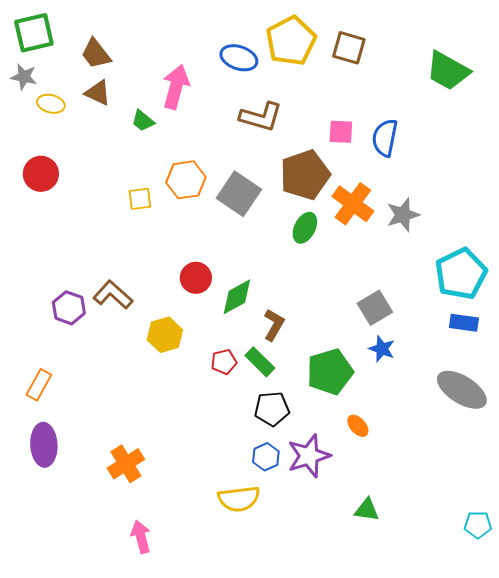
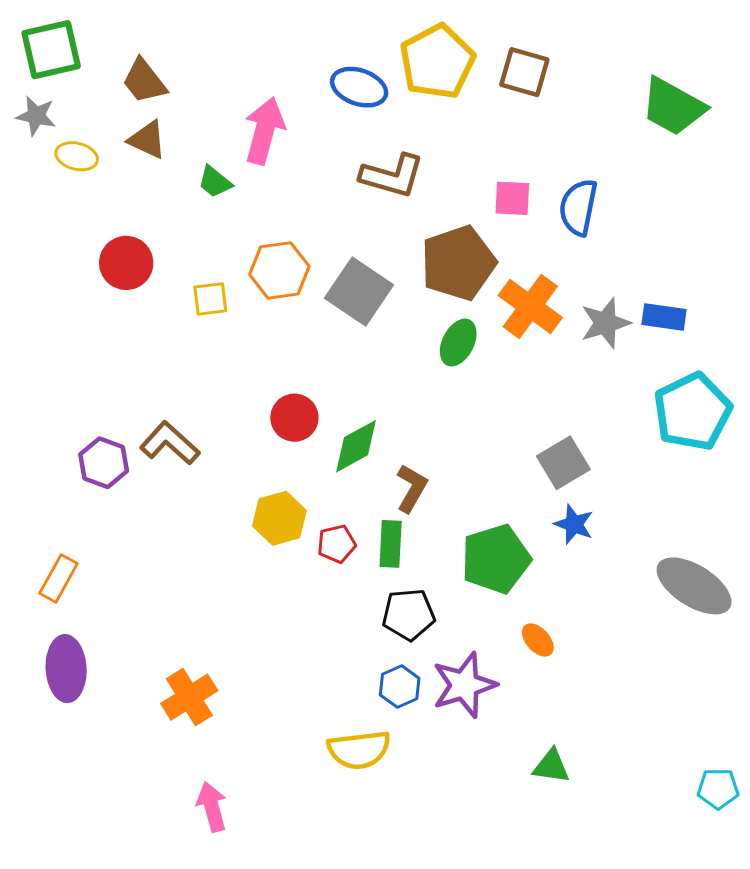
red circle: (41, 174) -> (126, 263), moved
blue rectangle: (464, 323) -> (664, 317), moved
yellow hexagon: (165, 335) -> (279, 518), moved
green rectangle: (260, 362) -> (391, 544), turned 48

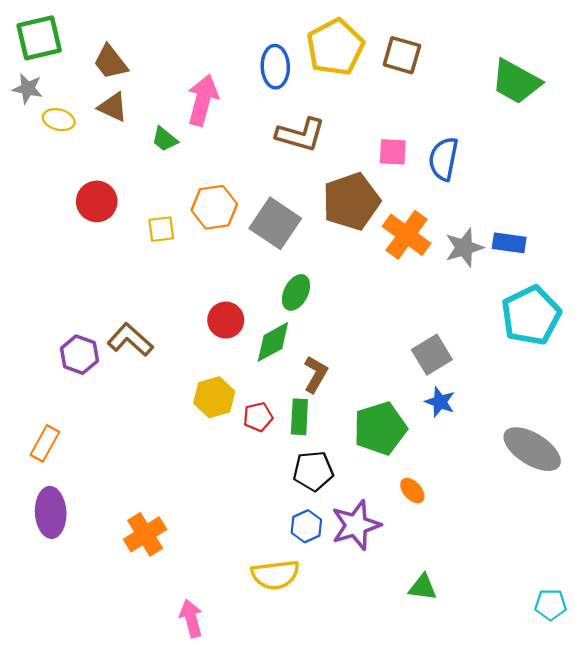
blue ellipse: (359, 87) -> (275, 67), turned 69
green ellipse: (458, 343) -> (296, 292), moved
pink arrow: (212, 807) -> (191, 618), moved

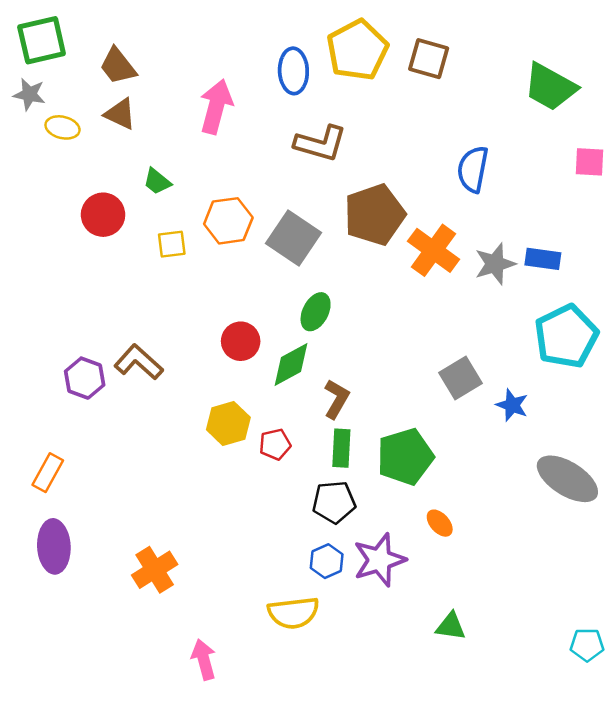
green trapezoid: (165, 139) -> (157, 181), moved
pink square: (393, 152) -> (590, 162), moved
blue star: (440, 402) -> (512, 405), moved
green rectangle: (299, 417) -> (341, 448), moved

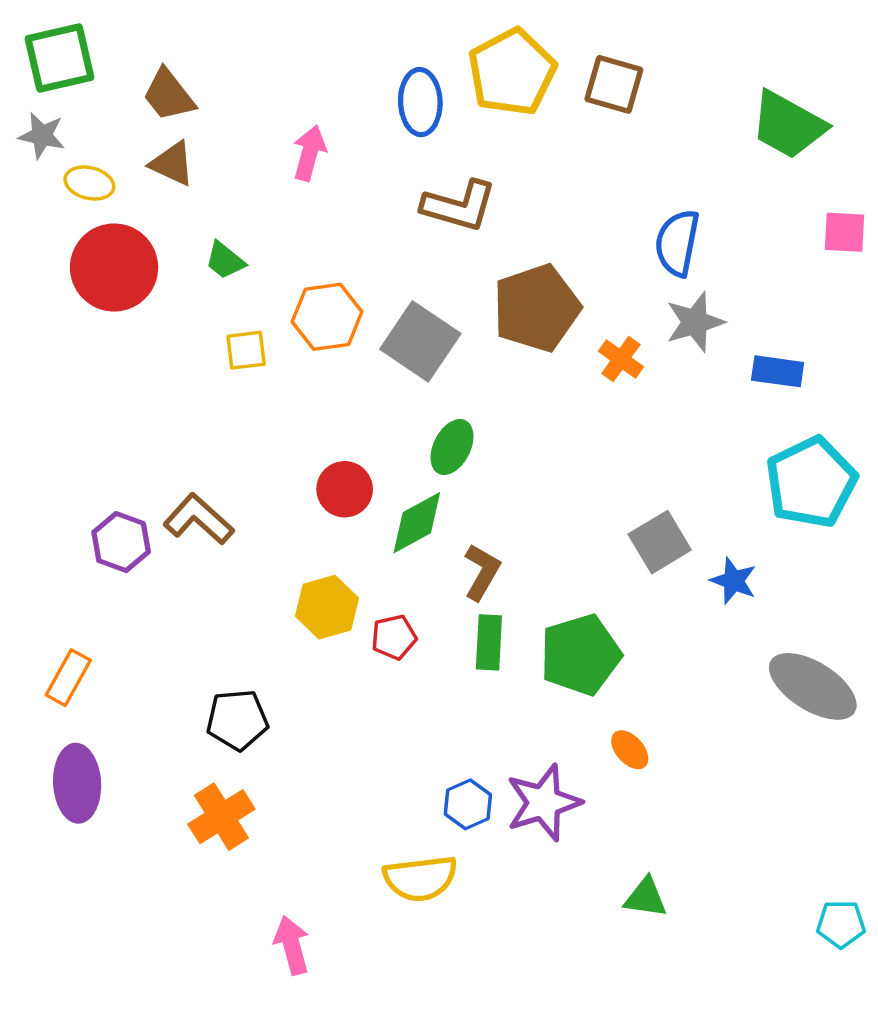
pink arrow: (216, 107) -> (309, 153), size x0.7
red circle: (103, 215) -> (114, 267), moved, size x1.4
orange cross: (434, 250) -> (621, 359), size x0.6
gray star: (495, 264) -> (695, 322), moved
black pentagon: (334, 502) -> (237, 720), moved

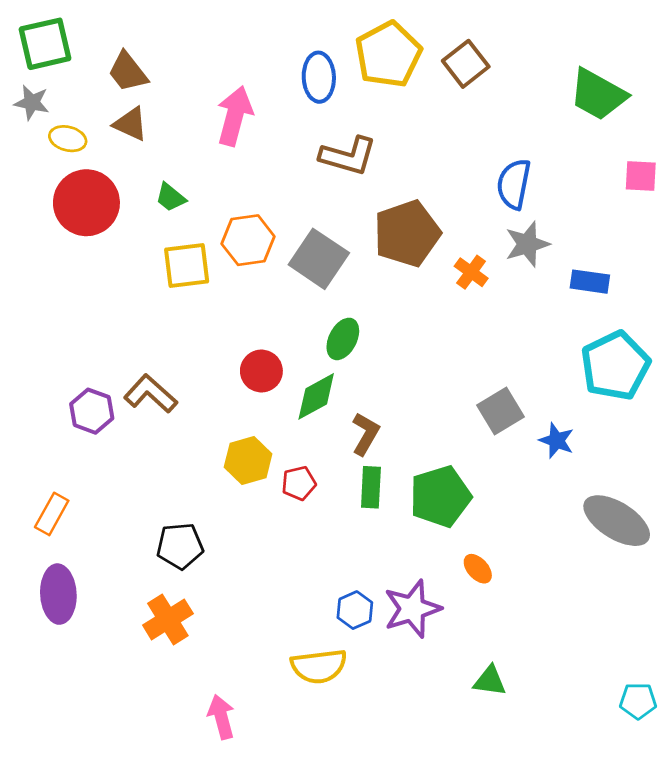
brown square: (614, 84) -> (466, 64), turned 36
pink arrow: (309, 153) -> (235, 116), size x1.4
yellow square: (246, 350) -> (187, 266), size x1.5

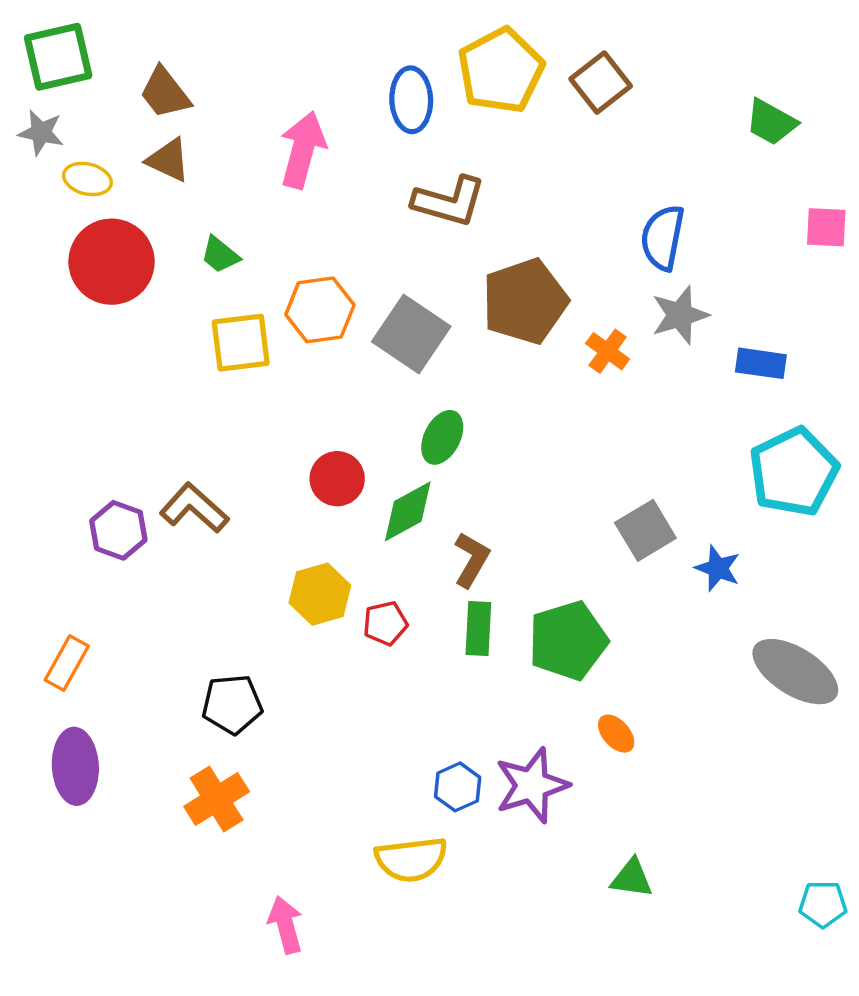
green trapezoid: (598, 95) -> (771, 122), size x0.7

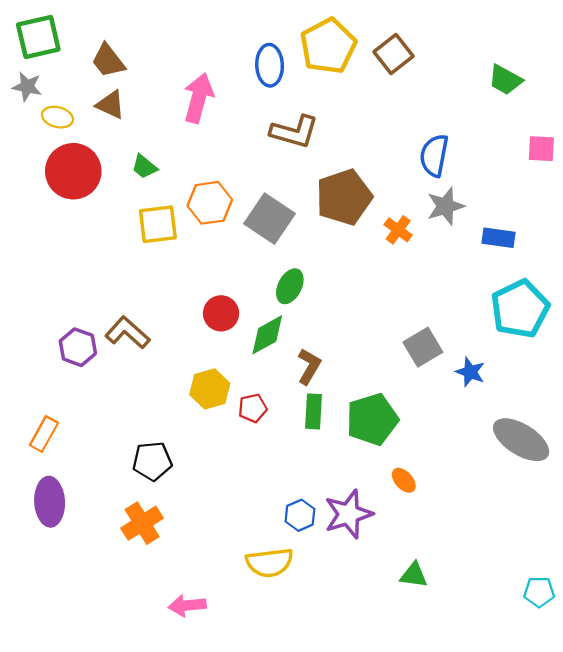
pink arrow: (285, 925) -> (187, 605), turned -81

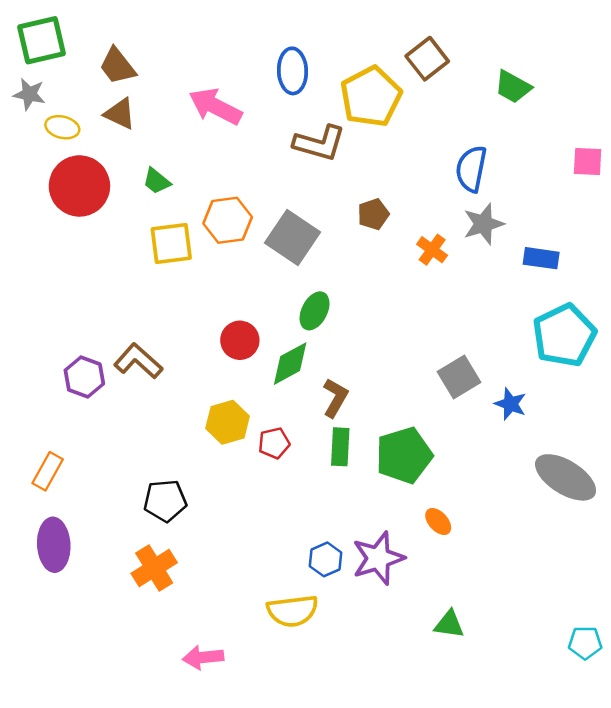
yellow pentagon: (328, 46) -> (371, 97), moved
green trapezoid: (505, 80) -> (513, 87), moved
pink arrow: (198, 98) -> (215, 106), turned -78
brown pentagon: (344, 197) -> (373, 214), size x0.5

